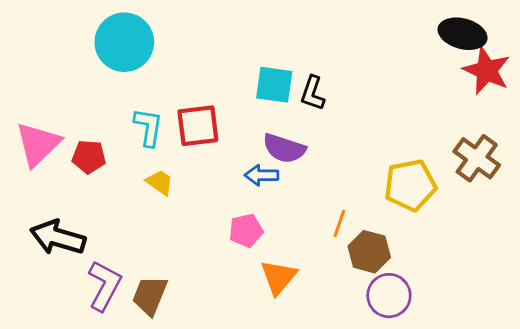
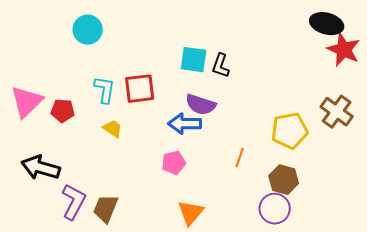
cyan circle: (124, 42) -> (88, 30), size x0.7
blue arrow: (262, 175) -> (185, 124), size x1.4
brown hexagon: (369, 252) -> (284, 180), moved
orange triangle: (279, 277) -> (191, 213), moved

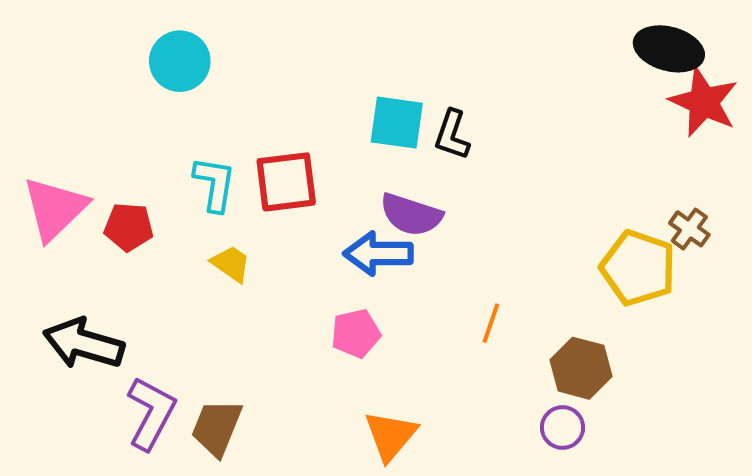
brown cross: (337, 112) -> (689, 229), size x0.6
yellow pentagon: (290, 131) -> (638, 268), moved, turned 30
purple circle: (275, 209) -> (562, 427), size x0.7

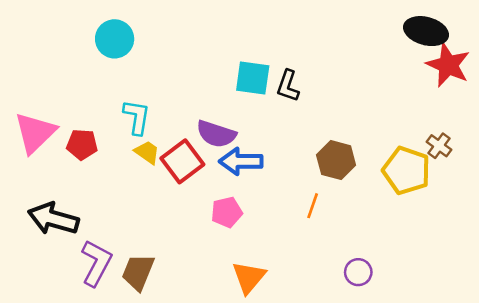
red square: (286, 182) -> (182, 161), moved, turned -30
purple semicircle: (411, 215) -> (216, 134), moved
yellow trapezoid: (231, 264) -> (147, 152), moved
brown hexagon: (581, 368) -> (336, 160), moved

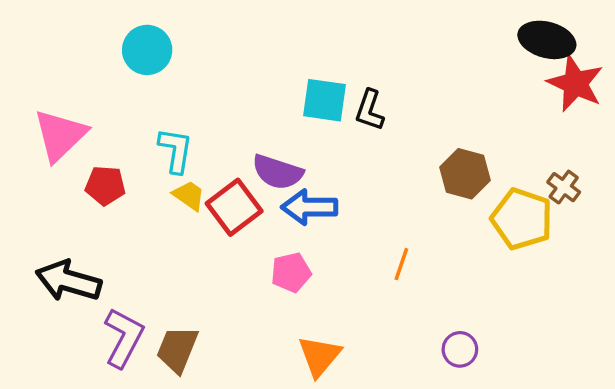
pink triangle: (35, 133) -> (60, 135), moved
brown hexagon: (336, 160) -> (465, 174), moved

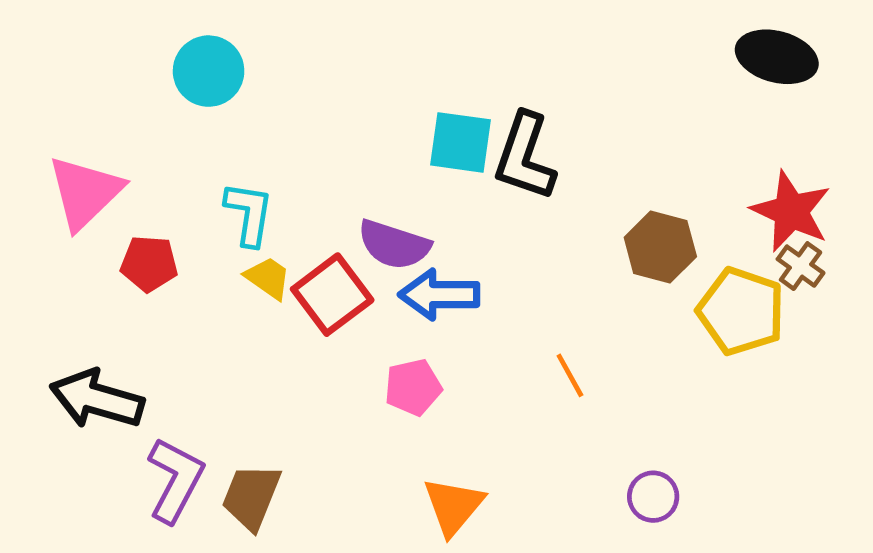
red star: (575, 83) -> (791, 211), moved
black L-shape: (370, 110) -> (525, 157), size x1.5
orange line: (401, 264) -> (570, 375), turned -48

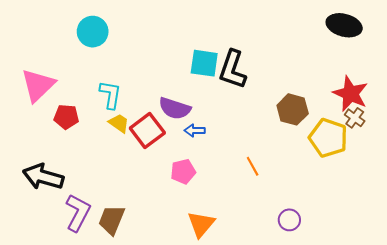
blue arrow: (439, 295) -> (195, 130), size x0.6

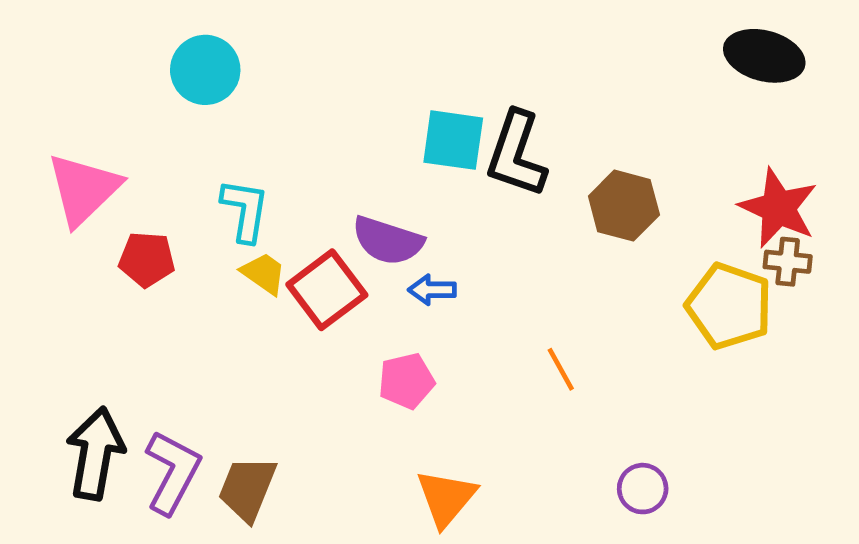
brown hexagon: (293, 109) -> (624, 206), moved
brown cross: (355, 118) -> (788, 262), turned -30
black arrow: (43, 177) -> (95, 453), moved, turned 84

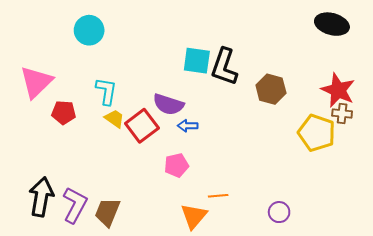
orange line: (561, 369) -> (218, 196), moved, turned -66

